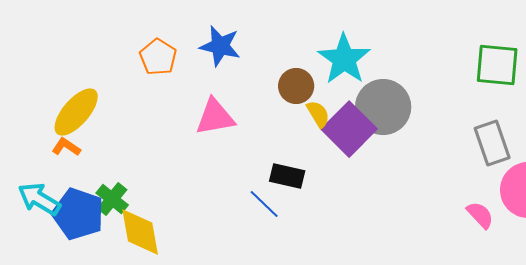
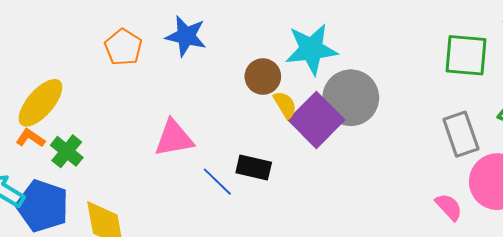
cyan star: (344, 59) -> (311, 49), turned 30
pink triangle: (215, 117) -> (174, 138), moved
green cross: (112, 199) -> (67, 151), moved
blue line: (264, 204) -> (217, 182), moved

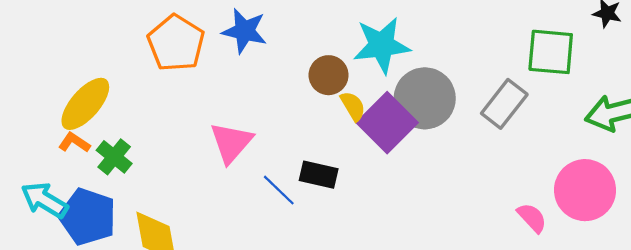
orange pentagon: (123, 47) -> (176, 43), size x1.4
gray rectangle: (461, 134) -> (504, 104), moved, turned 57
pink triangle: (174, 138) -> (231, 143), turned -39

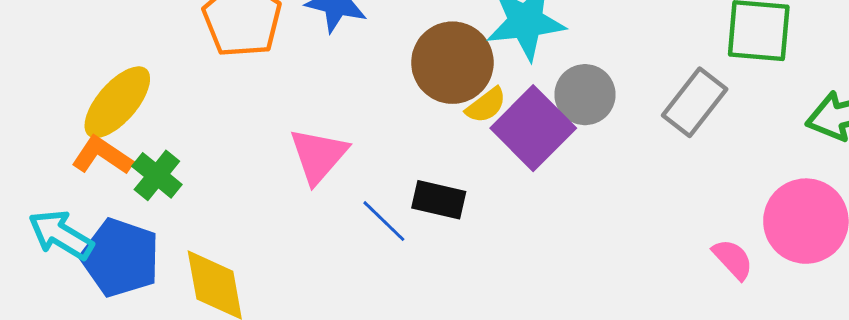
brown circle: (329, 75) -> (452, 63), size x1.5
gray circle: (425, 98) -> (585, 95), size x0.7
yellow semicircle: (353, 106) -> (486, 105), turned 84
orange L-shape: (74, 143) -> (102, 156), size x1.4

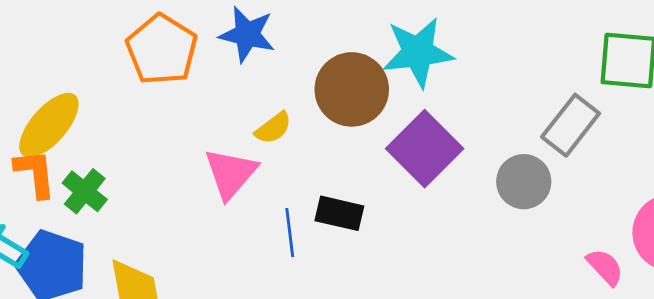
gray circle: (585, 95) -> (524, 182), moved
yellow semicircle: (486, 105) -> (273, 128), moved
orange L-shape: (102, 156) -> (35, 173), turned 50
blue line: (384, 221) -> (290, 233), turned 39

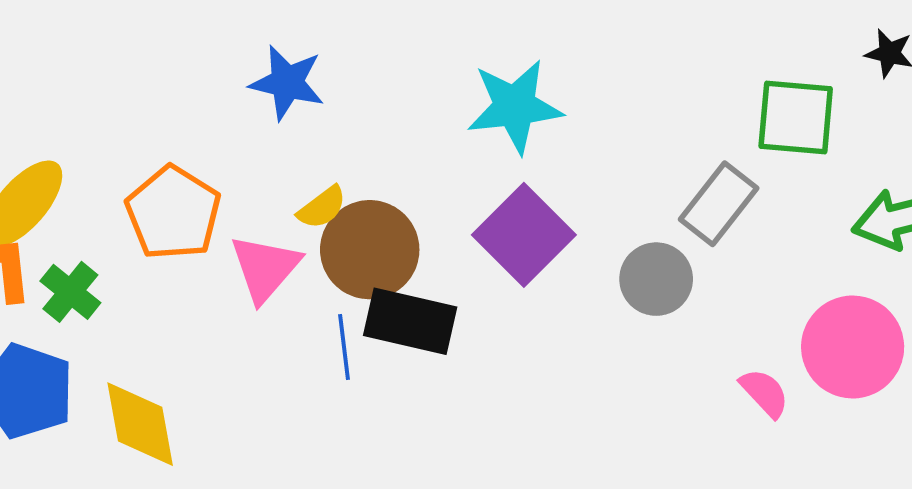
orange pentagon: (162, 50) -> (173, 213), moved
brown circle: (352, 89) -> (370, 250), moved
black rectangle: (339, 213) -> (410, 321), size x1.4

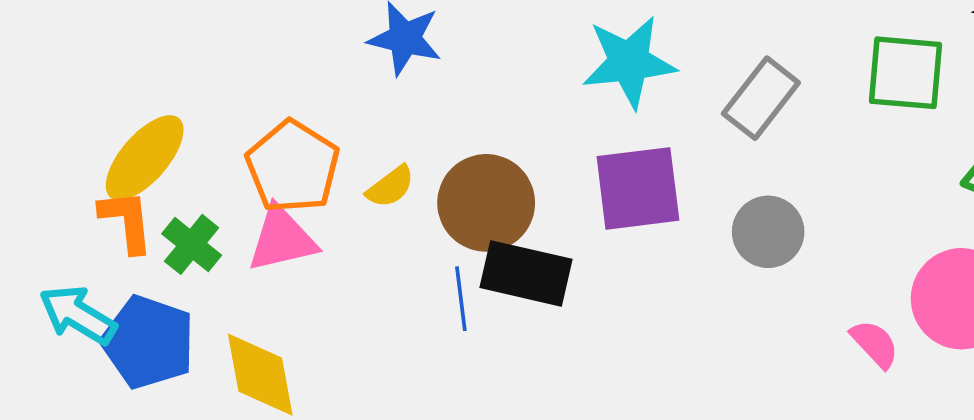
gray rectangle: (719, 204) -> (761, 98), moved
yellow semicircle: (322, 207) -> (390, 187), moved
purple square: (524, 235) -> (638, 188), turned 38
pink triangle: (265, 268) -> (282, 239), moved, turned 36

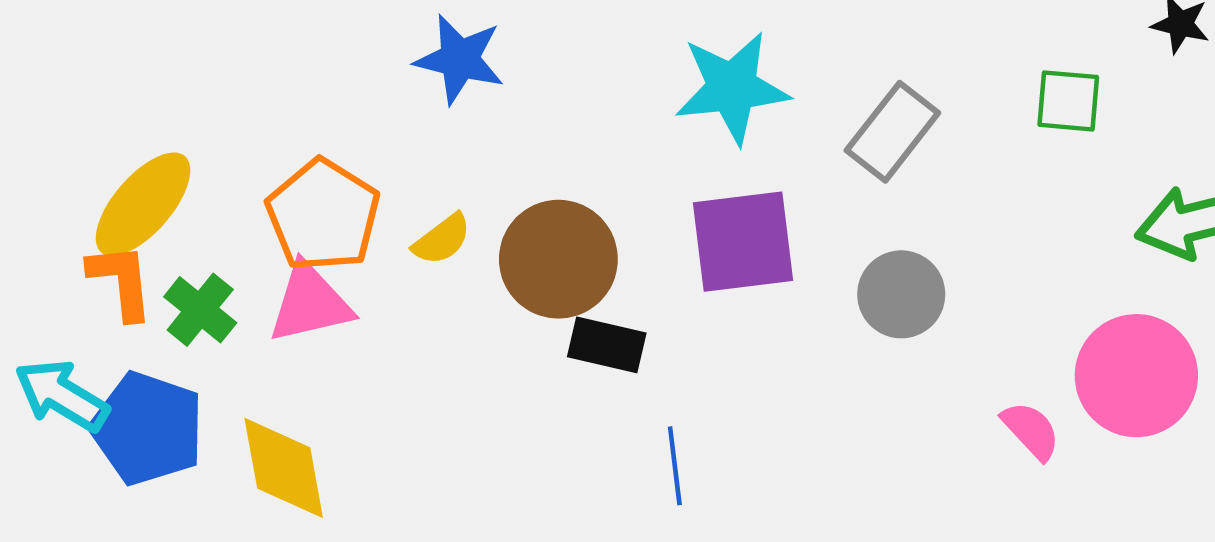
green square: (905, 73) -> (1068, 101), size x0.7
black rectangle: (526, 273) -> (607, 345), size x0.7
blue line: (461, 299) -> (675, 466), moved

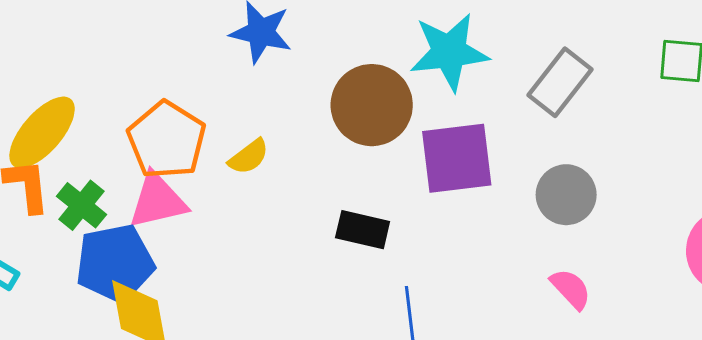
brown circle: (558, 259) -> (372, 105), moved
blue pentagon: (147, 428) -> (115, 263), moved, turned -30
pink semicircle: (1031, 431) -> (571, 289), moved

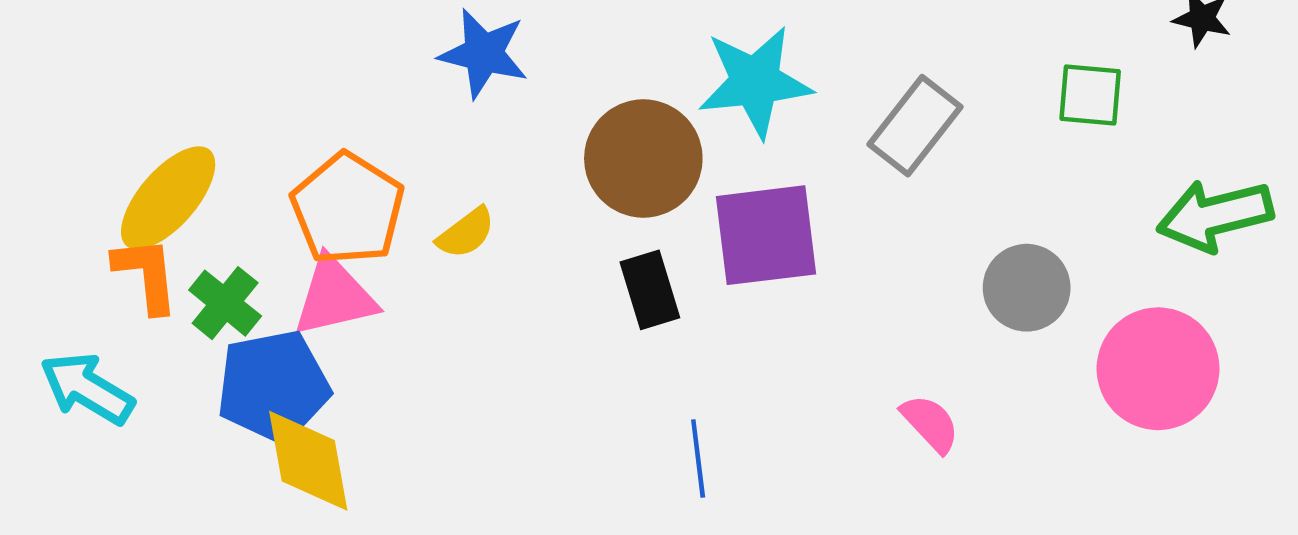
gray circle: (566, 195) -> (1027, 288), moved
black rectangle: (363, 230) -> (650, 290), moved, turned 60

